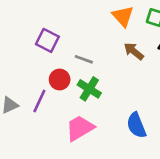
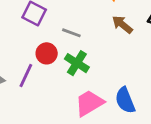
pink trapezoid: (80, 128) -> (89, 103), moved

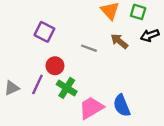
gray line: (71, 33) -> (89, 48), moved
green cross: (77, 63) -> (67, 88), moved

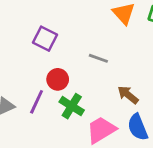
brown arrow: (119, 41) -> (128, 95), moved

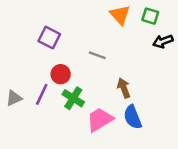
brown arrow: (128, 95) -> (124, 88), turned 30

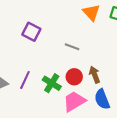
red circle: (61, 74) -> (74, 77), moved

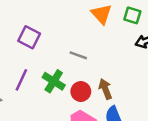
purple line: (25, 80) -> (21, 80), moved
green cross: (52, 83) -> (54, 81), moved

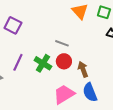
purple square: (29, 37) -> (13, 25), moved
red circle: (81, 92) -> (64, 61), moved

